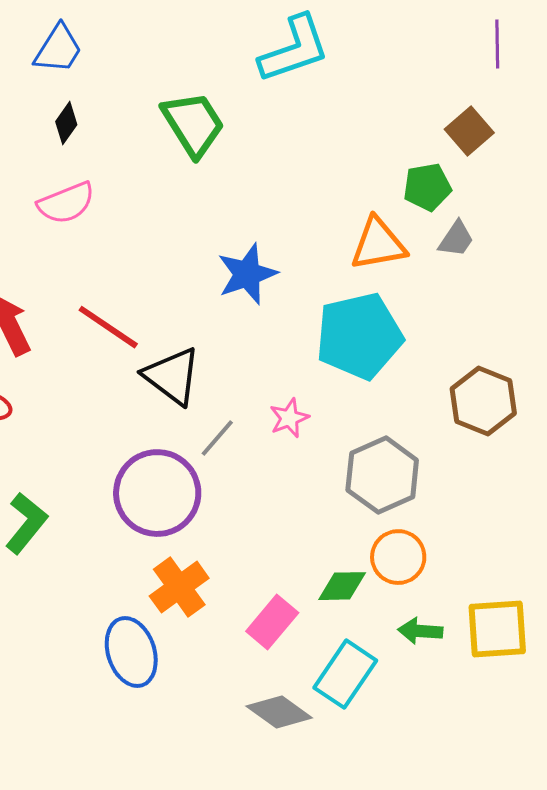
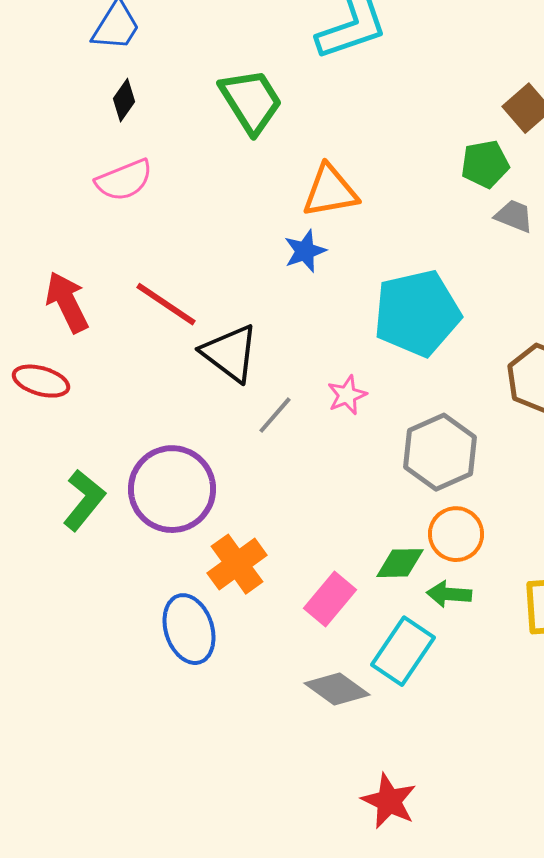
gray trapezoid: (456, 239) -> (514, 216), turned -102
orange triangle: (378, 244) -> (330, 191), moved
blue star: (247, 274) -> (305, 251), size x0.7
purple circle: (157, 493) -> (172, 489), moved
green arrow: (420, 631) -> (449, 594), moved

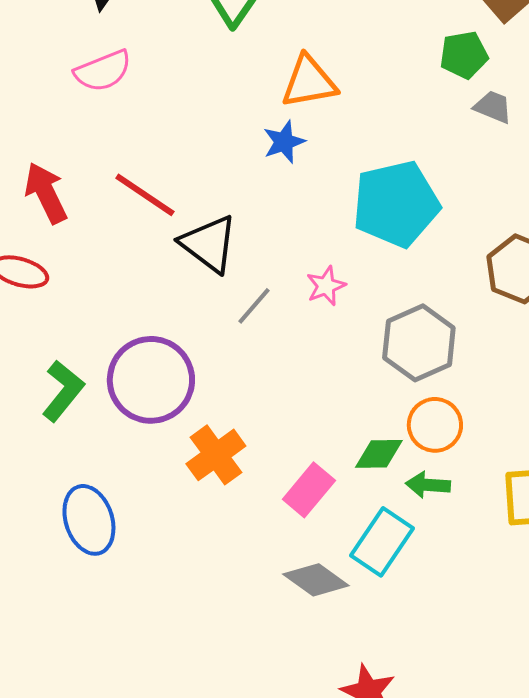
blue ellipse: (189, 629) -> (89, 520), moved

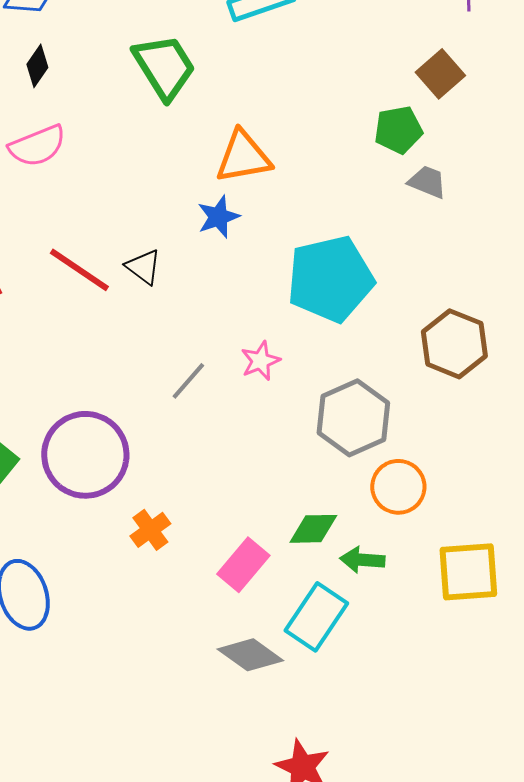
black triangle: (209, 244) -> (143, 267), moved, size x0.6
orange circle: (435, 425) -> (398, 487), moved
orange cross: (216, 455) -> (150, 530), size x0.7

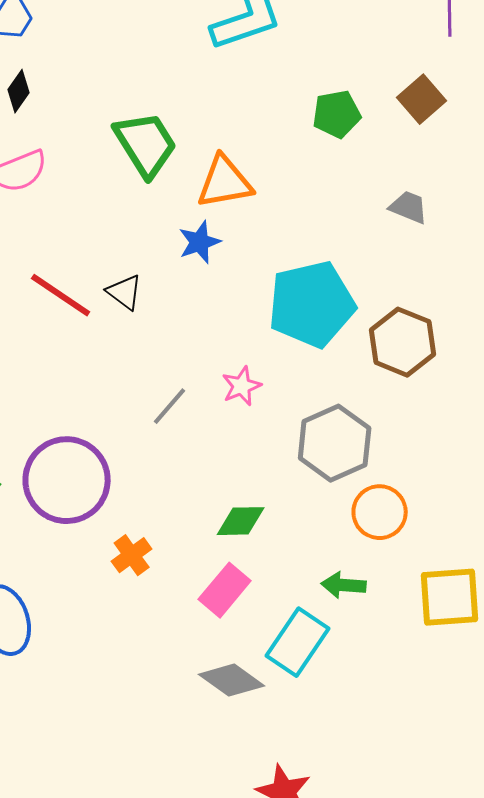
green trapezoid: (164, 67) -> (146, 144), moved
green pentagon: (398, 130) -> (337, 114), moved
brown hexagon: (454, 344) -> (403, 342), moved
green diamond: (313, 529) -> (241, 521), moved

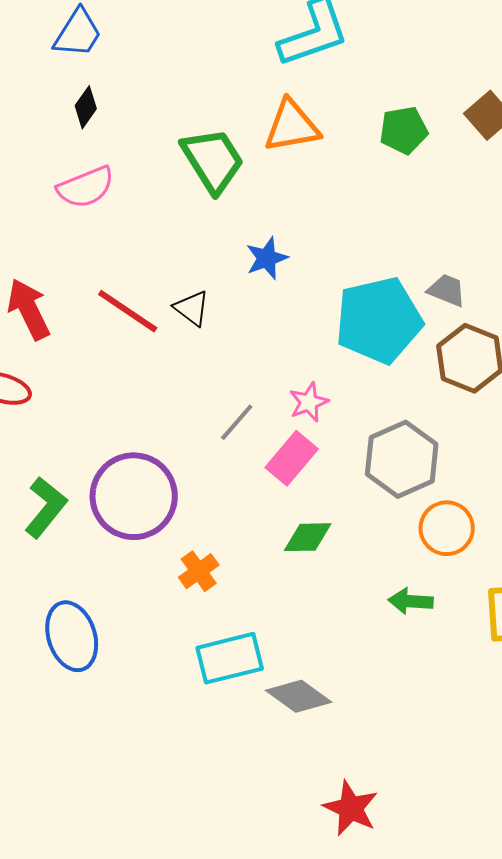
orange triangle: (225, 182) -> (292, 126), moved
gray trapezoid: (409, 207) -> (447, 290), moved
pink rectangle: (225, 590) -> (292, 458), moved
cyan rectangle: (298, 642) -> (230, 658), moved, turned 42

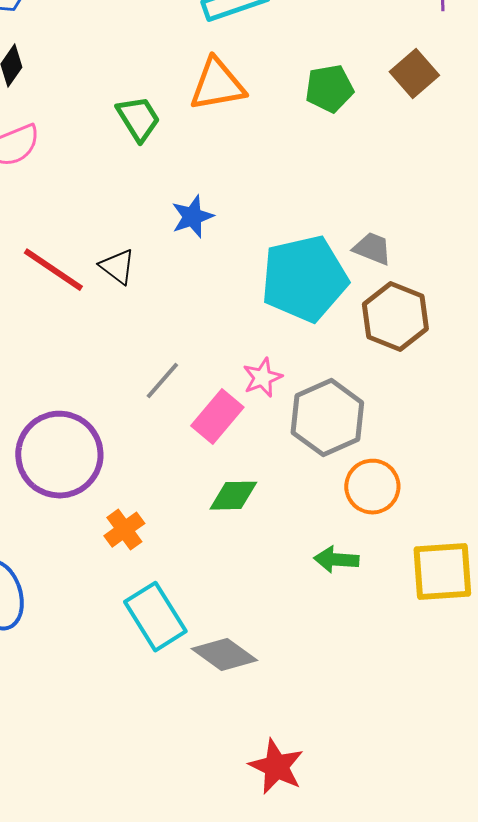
green trapezoid: (213, 160) -> (138, 119), size x0.7
pink star: (309, 402) -> (262, 378), moved
cyan rectangle: (230, 658) -> (155, 617), turned 72

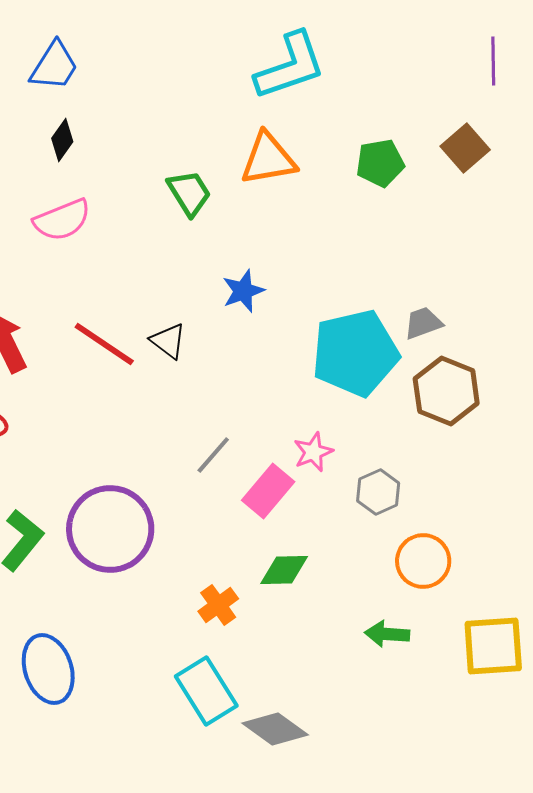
gray trapezoid: (372, 249) -> (423, 323), turned -42
gray hexagon: (327, 418) -> (378, 492), size x0.6
orange cross: (124, 530) -> (218, 605), moved

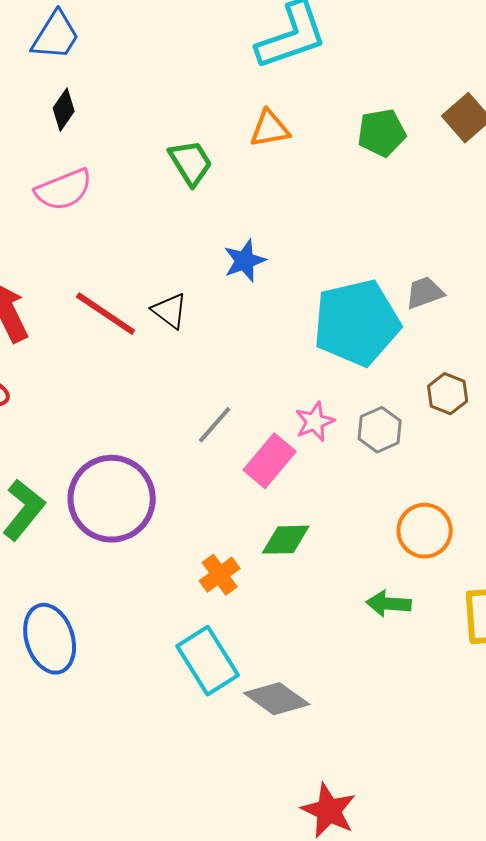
orange triangle: (268, 159) -> (270, 129), size x0.7
brown hexagon: (446, 391) -> (448, 394), moved, size x0.6
gray hexagon: (378, 492) -> (380, 430), moved

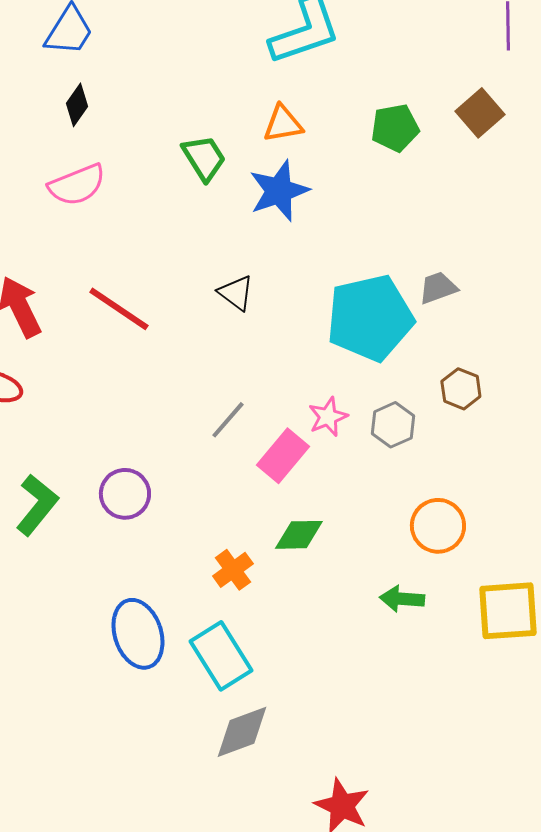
blue star: (245, 261) -> (279, 191), moved, size x1.4
black triangle: (170, 311) -> (236, 293), moved
purple circle: (112, 499) -> (125, 494), size x0.6
blue ellipse: (50, 639) -> (138, 634), moved
gray diamond: (277, 699) -> (242, 732), moved, turned -56

